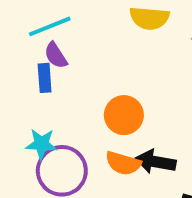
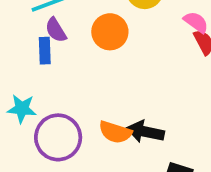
orange circle: (124, 115) -> (110, 32), moved
cyan star: (41, 144) -> (22, 109), moved

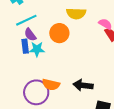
cyan star: (22, 109) -> (37, 49), moved
orange semicircle: (115, 132) -> (51, 85), moved

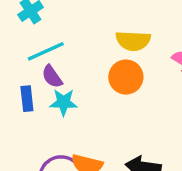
orange circle: (59, 33) -> (126, 77), moved
blue rectangle: (25, 46) -> (27, 99), moved

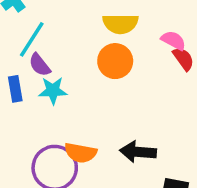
cyan line: (46, 51) -> (32, 39), turned -30

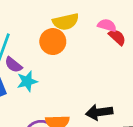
orange circle: (115, 61) -> (53, 42), moved

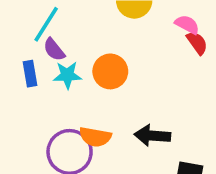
orange circle: (53, 42) -> (110, 71), moved

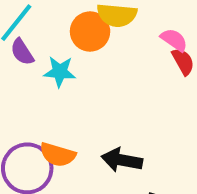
orange circle: (110, 71) -> (90, 31), moved
cyan star: (67, 75) -> (60, 72), moved

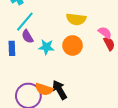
orange circle: (90, 31) -> (73, 45), moved
black arrow: (122, 160) -> (60, 90), moved, turned 48

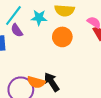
cyan star: (46, 47) -> (39, 18), moved

